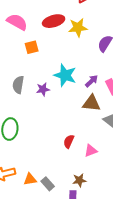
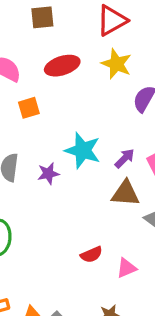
yellow star: (78, 28) -> (116, 64), moved, turned 30
red semicircle: (69, 141) -> (91, 255), turned -136

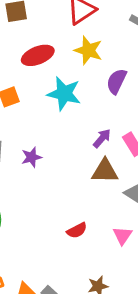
cyan star: (83, 150) -> (64, 94), moved
pink triangle: (126, 268) -> (123, 235), moved, turned -30

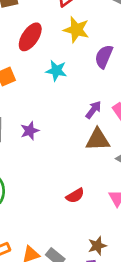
red ellipse: (38, 55) -> (30, 37), turned -32
cyan star: (64, 94) -> (56, 71), size x0.7

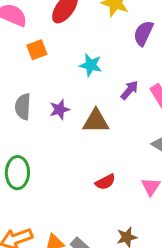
cyan star: (56, 71) -> (91, 65), moved
brown triangle: (98, 140) -> (96, 121), moved

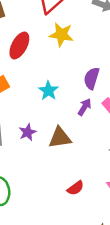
purple semicircle: (143, 33) -> (92, 78), moved
cyan star: (91, 65) -> (48, 91), turned 30

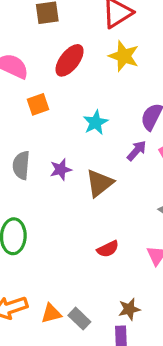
brown triangle: (60, 138) -> (100, 183), turned -40

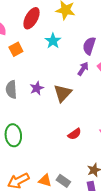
cyan star: (96, 123) -> (53, 41), moved
orange triangle: (51, 314) -> (45, 180), turned 40

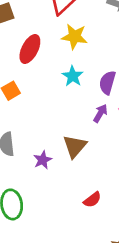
cyan star: (53, 41) -> (73, 76), moved
purple star: (37, 88) -> (43, 160), moved

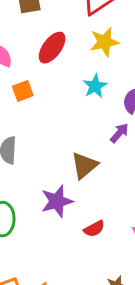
yellow star: (74, 37) -> (104, 42), turned -30
purple star: (43, 160) -> (57, 201), moved, size x1.5

